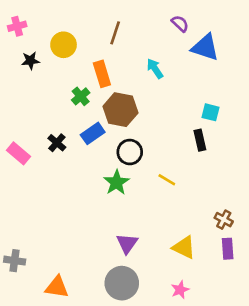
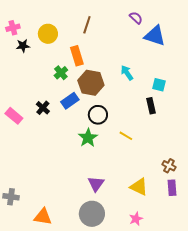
pink cross: (17, 26) -> (13, 28), moved
cyan arrow: (155, 69) -> (127, 73), moved

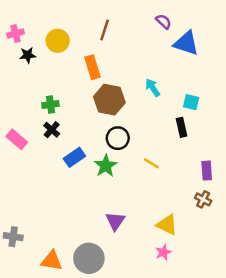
green cross: (61, 73) -> (50, 104), moved, turned 32
blue rectangle: (70, 101) -> (74, 157), moved
purple rectangle: (172, 188) -> (207, 171), moved
gray circle: (92, 214) -> (89, 258), moved
pink star: (136, 219) -> (163, 252), moved

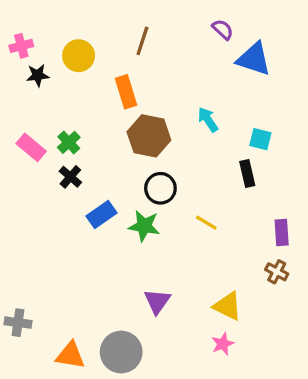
green cross: (50, 104) -> (69, 142), turned -35
pink rectangle: (17, 139) -> (31, 147), moved
green star: (106, 166) -> (144, 226), turned -30

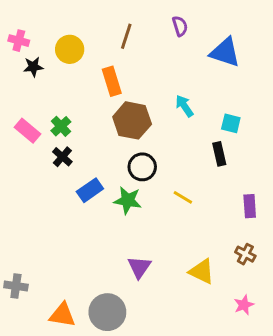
purple semicircle: (223, 29) -> (180, 26), moved, turned 30
pink cross: (21, 46) -> (19, 41), turned 30
brown cross: (277, 272) -> (245, 254), moved
pink star: (223, 344) -> (244, 305), moved

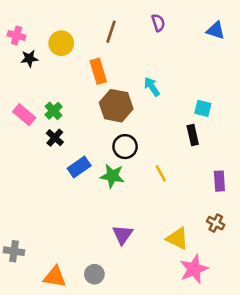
blue triangle: (225, 52) -> (216, 30), moved, size x0.7
cyan arrow: (184, 106) -> (152, 87), moved
yellow line: (183, 197) -> (161, 173), turned 30
pink star: (244, 305) -> (194, 269), moved, size x1.6
gray circle: (107, 312) -> (94, 274), size x0.6

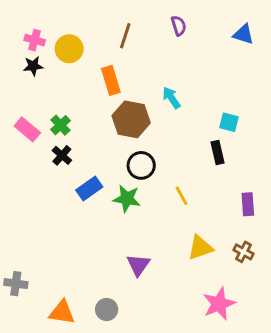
pink cross: (17, 36) -> (35, 40), moved
yellow triangle: (177, 238) -> (200, 248), moved, turned -45

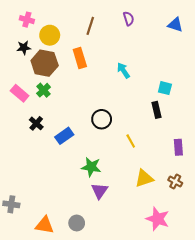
pink cross: (35, 40) -> (27, 20), moved
brown hexagon: (131, 119) -> (45, 63), moved
black cross: (62, 155) -> (36, 123), moved
green star: (127, 199) -> (91, 167), moved
pink star: (219, 304) -> (158, 219), turned -30

